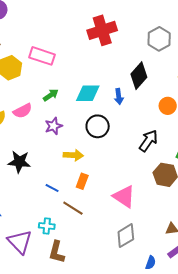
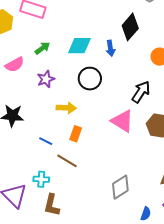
pink triangle: (124, 197) -> (122, 121), moved

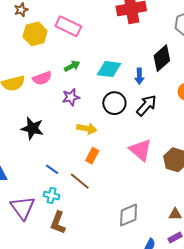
black arrow: (141, 92) -> (146, 105), moved
blue line: (46, 141) -> (52, 169), moved

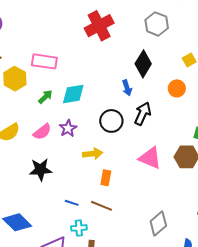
green arrow: (72, 66) -> (45, 97), moved
cyan diamond: (109, 69) -> (73, 94), moved
pink semicircle: (42, 78) -> (42, 132), moved

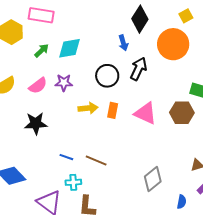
orange circle: (177, 88) -> (173, 44), size x1.8
purple star: (68, 128) -> (64, 83), turned 30
orange rectangle: (106, 178) -> (113, 110), moved

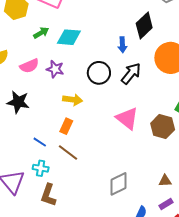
orange rectangle: (113, 110) -> (66, 126), moved

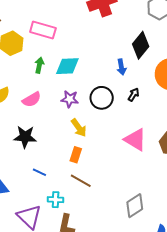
green arrow: (41, 33) -> (39, 65), turned -42
purple star: (55, 69) -> (70, 99), moved
black arrow: (131, 74) -> (134, 95), size x0.6
yellow arrow: (73, 100) -> (79, 128), turned 54
blue line: (40, 142) -> (39, 172), moved

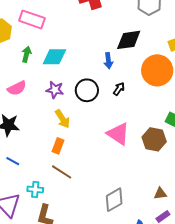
black diamond: (141, 45) -> (129, 40), turned 40
blue line: (39, 172) -> (13, 161), moved

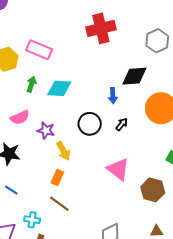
purple star: (55, 90) -> (46, 130), moved
brown hexagon: (154, 139) -> (153, 190), moved

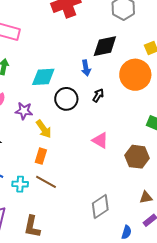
cyan diamond: (59, 88) -> (43, 77), moved
pink triangle: (118, 169) -> (100, 140), size x0.7
cyan cross: (32, 220) -> (20, 184), moved

